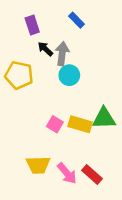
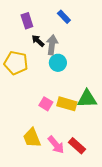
yellow trapezoid: (38, 165) -> (32, 138), turned 70

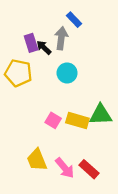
purple rectangle: (27, 21) -> (31, 43), moved
gray arrow: (52, 45) -> (61, 38), moved

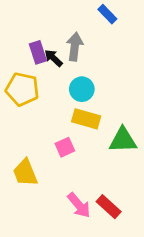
blue rectangle: (74, 20) -> (107, 14), moved
pink square: (53, 120) -> (65, 147), turned 35
yellow rectangle: (77, 120) -> (86, 119), moved
yellow trapezoid: (37, 160) -> (25, 173), moved

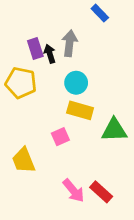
black arrow: (54, 58) -> (50, 54), turned 30

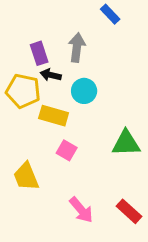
black arrow: (50, 54) -> (51, 75), moved, turned -60
yellow rectangle: (80, 110) -> (54, 116), moved
pink square: (60, 137) -> (67, 150), turned -36
red rectangle: (101, 192) -> (129, 211), moved

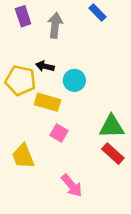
gray arrow: (77, 47) -> (55, 25), moved
purple rectangle: (39, 53) -> (23, 16), moved
red rectangle: (129, 211) -> (113, 154), moved

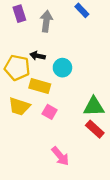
yellow trapezoid: (23, 156) -> (19, 106), moved, turned -50

